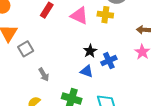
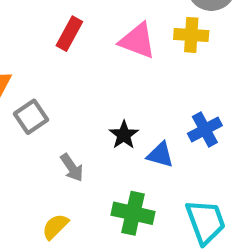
black star: (90, 51) -> (124, 135), moved

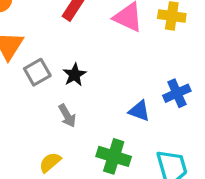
black star: (124, 135) -> (75, 75), moved

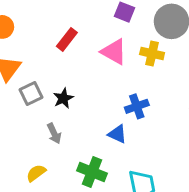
blue cross: (177, 93) -> (137, 106), moved

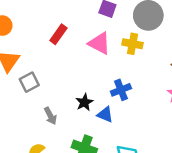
black star: (63, 98) -> (84, 102), moved

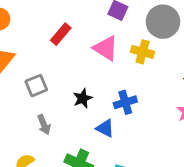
gray square: (29, 82) -> (36, 86), moved
black star: (84, 102) -> (83, 98), moved

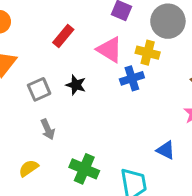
black star: (83, 98) -> (76, 85), moved, turned -30
blue cross: (125, 102) -> (132, 78), moved
blue triangle: (105, 128) -> (166, 150), moved

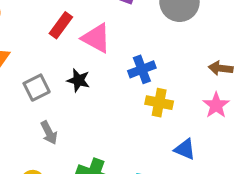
pink triangle: (110, 50) -> (96, 38), moved
yellow cross: (148, 53) -> (159, 103), moved

